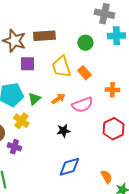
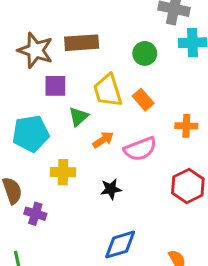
green triangle: (34, 99) -> (78, 117), moved
yellow cross: (21, 121) -> (63, 172), moved, turned -35

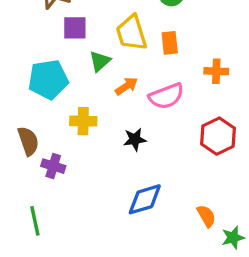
orange rectangle: (143, 100) -> (170, 43), turned 35

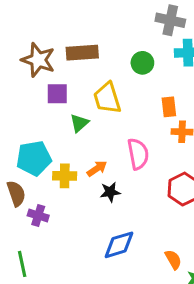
orange rectangle: (170, 43) -> (169, 107), moved
cyan pentagon: (48, 79) -> (34, 158), moved
orange arrow: (126, 86) -> (97, 169), moved
pink semicircle: (166, 96) -> (138, 154), turned -80

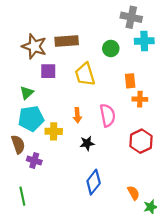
green triangle: (79, 123) -> (27, 93), moved
orange arrow: (97, 169) -> (77, 115), moved, turned 120
blue diamond: (119, 245) -> (94, 182), turned -35

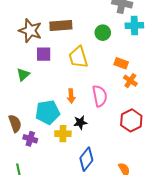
orange rectangle: (130, 81) -> (121, 63), turned -64
orange cross: (140, 99) -> (130, 81), turned 32
cyan pentagon: (31, 119) -> (48, 112), moved
yellow cross: (54, 131) -> (63, 134), moved

